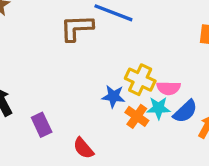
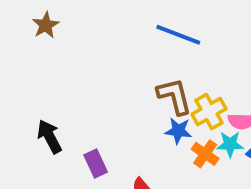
brown L-shape: (77, 28) -> (174, 96), moved, turned 78
yellow cross: (140, 80) -> (209, 112), turned 36

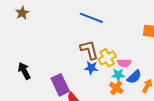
orange cross: (205, 154) -> (116, 88), moved
purple rectangle: (96, 163) -> (60, 85), moved, size x1.5

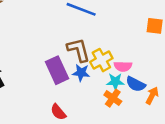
blue semicircle: (134, 77) -> (136, 84), turned 70
purple rectangle: (60, 85) -> (57, 70), moved

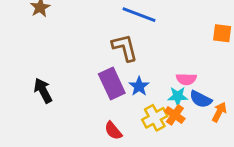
brown L-shape: (79, 50) -> (125, 48), moved
yellow cross: (101, 60) -> (155, 118), moved
blue star: (81, 73) -> (139, 86), turned 30

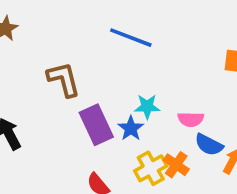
brown L-shape: (125, 48) -> (64, 79), moved
cyan star: (178, 96) -> (147, 107), moved

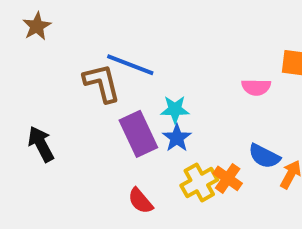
blue line: (131, 38) -> (130, 65), moved
cyan star: (147, 107) -> (175, 109), moved
pink semicircle: (191, 119) -> (256, 87), moved

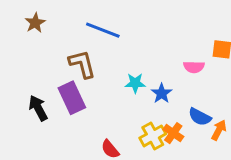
blue line: (130, 65) -> (103, 30), moved
purple rectangle: (138, 134) -> (72, 98), moved
blue star: (177, 138) -> (162, 93), moved

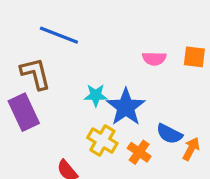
pink semicircle: (194, 67) -> (154, 59), moved
blue star: (162, 93) -> (126, 107), size x1.6
yellow cross: (153, 136) -> (102, 141), moved, turned -30

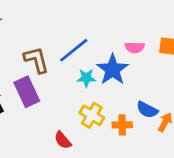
blue line: (59, 35) -> (74, 50), moved, turned -60
blue star: (126, 107) -> (113, 70), moved
orange cross: (139, 152) -> (122, 125), turned -36

